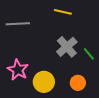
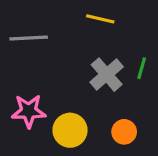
green line: (89, 54) -> (142, 68), moved, turned 56
pink star: (18, 70) -> (29, 111), turned -30

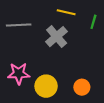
green line: (142, 68) -> (93, 22), moved
gray cross: (107, 75) -> (57, 37), moved

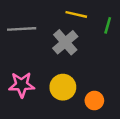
yellow circle: (46, 86) -> (63, 87), moved

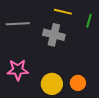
gray cross: (65, 42) -> (54, 35), turned -35
yellow circle: (63, 87) -> (52, 84), moved

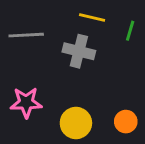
orange circle: (78, 83) -> (126, 122), moved

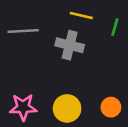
pink star: (26, 102) -> (23, 107), moved

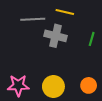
green line: (115, 27) -> (92, 39), moved
gray line: (23, 31) -> (33, 19), moved

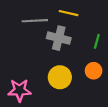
orange circle: (89, 85) -> (94, 71), moved
yellow circle: (53, 86) -> (60, 77), moved

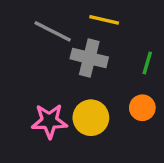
gray line: (35, 21) -> (53, 31), turned 30
pink star: (20, 90) -> (49, 121), moved

